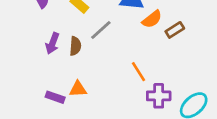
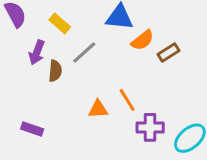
purple arrow: (52, 43) -> (37, 52), moved
orange triangle: (78, 89) -> (98, 109), moved

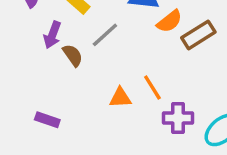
brown rectangle: (168, 52) -> (198, 35), size x1.4
brown semicircle: (55, 71) -> (73, 55), turned -40

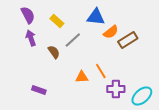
purple arrow: (52, 35) -> (31, 38), moved, turned 140

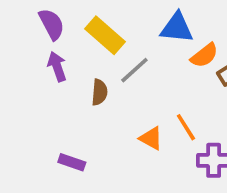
yellow rectangle: (57, 21) -> (105, 35), size x1.5
brown semicircle: (54, 52) -> (99, 92), turned 40
orange triangle: (82, 77) -> (151, 138), turned 32

